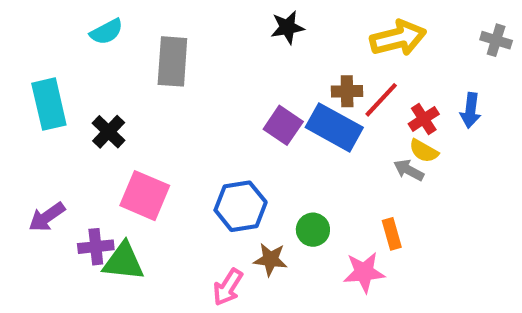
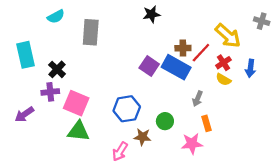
yellow arrow: (398, 38) -> (228, 36), moved, turned 56
blue arrow: (471, 110) -> (250, 68), moved
gray arrow: (409, 170) -> (198, 99), moved, turned -96
purple cross: (96, 247) -> (50, 92), moved
green triangle: (123, 262) -> (78, 131), moved

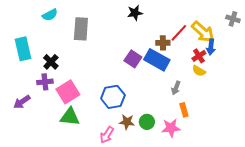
red line: (201, 53) -> (179, 33), moved
blue arrow: (250, 68) -> (211, 47), moved
pink square: (76, 103) -> (68, 92), turned 35
green circle: (165, 121) -> (147, 122), moved

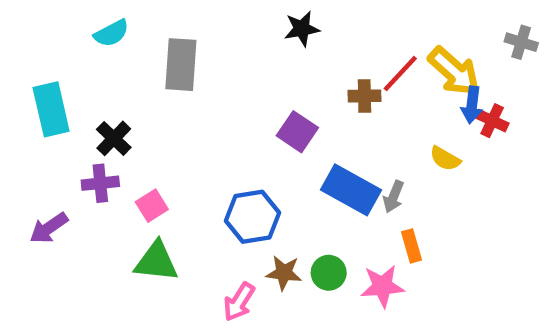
red cross: (199, 56) -> (492, 121), moved, turned -32
blue rectangle: (157, 60) -> (351, 190), moved
pink square: (68, 92) -> (152, 206), size x0.6

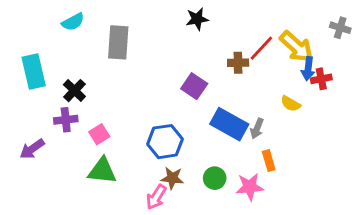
red cross: (492, 121) -> (321, 79), turned -36
brown star: (284, 273) -> (172, 178), moved

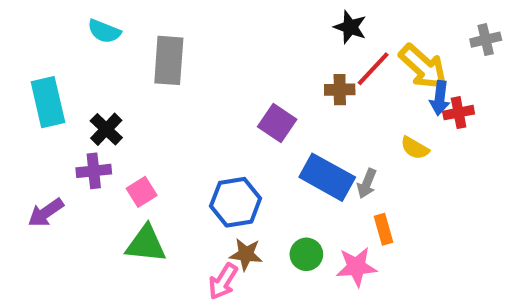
black star: (197, 19) -> (350, 27), moved, turned 30
cyan semicircle: (73, 22) -> (104, 31), turned 50
gray cross: (340, 28) -> (486, 40), turned -30

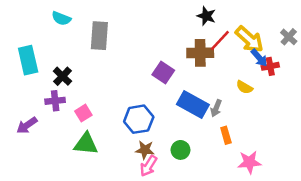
gray cross: (486, 40) -> (289, 37), moved, turned -35
brown cross: (340, 90) -> (200, 53), size x1.5
blue arrow: (440, 98) -> (259, 58), turned -48
pink star: (356, 267) -> (249, 162), moved
pink arrow: (223, 281) -> (149, 166), moved

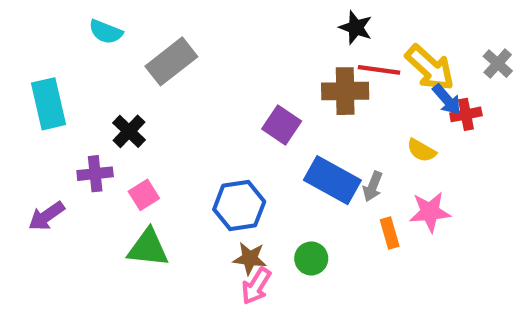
gray rectangle: (99, 36) -> (171, 61), turned 48
red line: (220, 41) -> (379, 70), turned 55
black cross: (62, 76) -> (129, 131), moved
pink star: (249, 162) -> (430, 212), moved

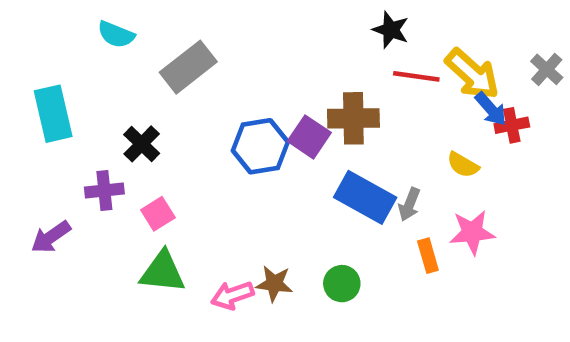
brown cross: (345, 91) -> (353, 118), moved
blue hexagon: (239, 205) -> (260, 146), moved
pink arrow: (256, 286) -> (232, 295), moved, turned 39

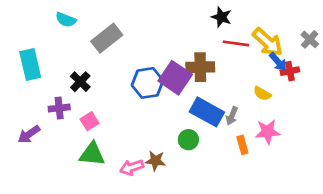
purple square: (309, 137) -> (175, 78), size x1.4
green circle: (342, 284) -> (188, 140), moved

